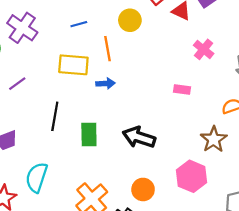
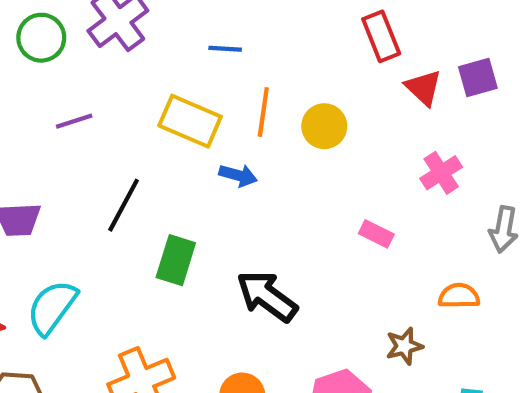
yellow circle: (130, 20) -> (324, 126), moved
brown star: (214, 139) -> (404, 346), size x0.7

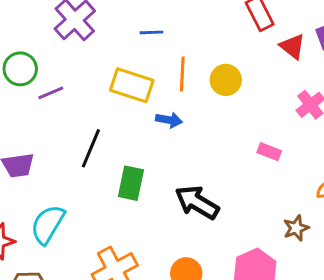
green circle: (41, 38) -> (20, 69), moved

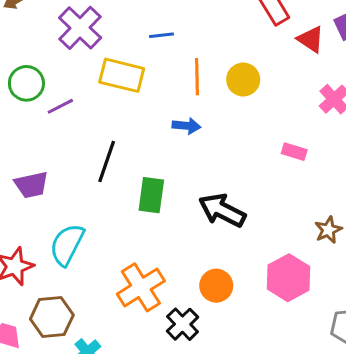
yellow rectangle: (132, 85) -> (122, 75), moved

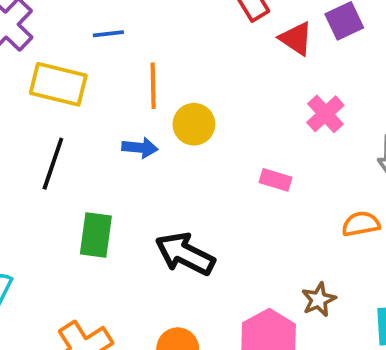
yellow circle: (243, 80) -> (194, 124), moved
black line: (107, 161) -> (53, 164), moved
brown star: (328, 230) -> (319, 300), moved

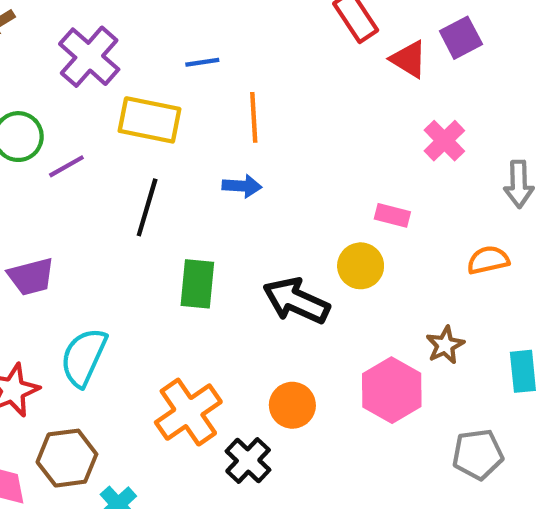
yellow circle: (194, 124) -> (361, 266), moved

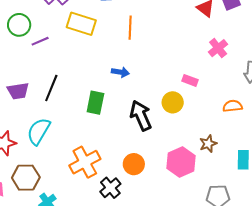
blue arrow: (242, 186) -> (120, 72), moved
black line: (147, 207) -> (51, 88), moved
black arrow: (296, 301) -> (141, 115), turned 36

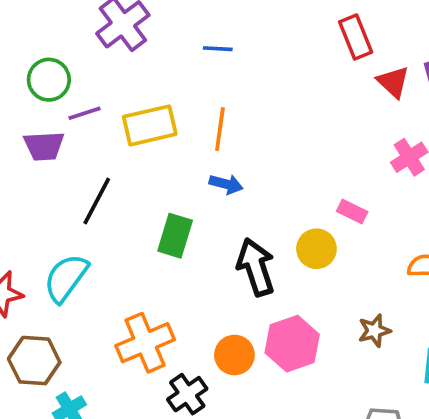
yellow rectangle: (81, 24) -> (150, 125), moved, turned -36
orange line: (130, 28) -> (220, 129), moved
purple trapezoid: (18, 91) -> (44, 146), moved
pink hexagon: (181, 162) -> (292, 344), moved

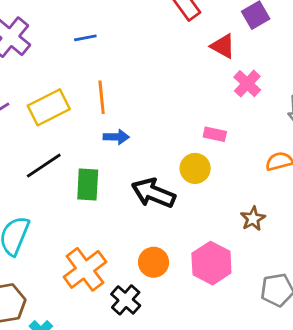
red triangle: (393, 82) -> (223, 46), moved
black line: (97, 201) -> (44, 166), moved, turned 42
black arrow: (256, 267) -> (153, 193), turned -36
pink hexagon: (292, 344) -> (211, 263), moved

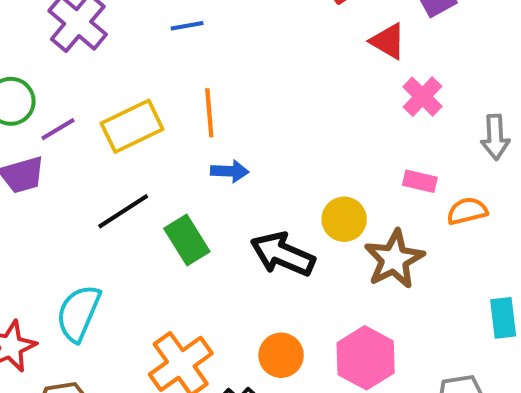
pink rectangle: (215, 134) -> (420, 181), moved
green rectangle: (88, 185) -> (187, 240), turned -36
brown star: (253, 219) -> (394, 259), moved, size x1.6

